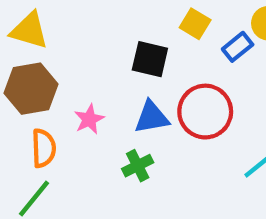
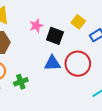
pink star: (89, 119) -> (36, 26), moved
green cross: (138, 166) -> (21, 82), moved

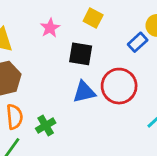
yellow square: (78, 22) -> (93, 18), moved
pink star: (36, 26) -> (50, 28), moved

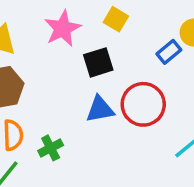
pink star: (50, 28) -> (63, 28), size x1.5
black square: (81, 54) -> (98, 62), turned -30

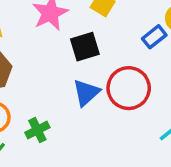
blue triangle: (100, 109) -> (86, 93), turned -32

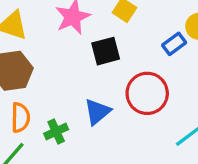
blue triangle: (86, 93) -> (97, 112), moved

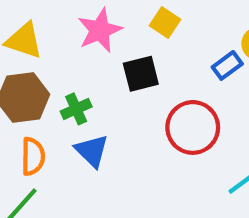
blue triangle: (97, 112) -> (92, 151), moved, turned -36
green cross: (56, 131) -> (76, 109), moved

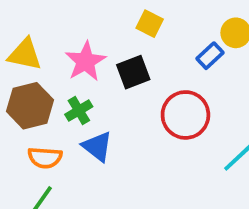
pink star: (100, 30) -> (86, 61), moved
orange semicircle: (33, 156) -> (45, 158), turned 100

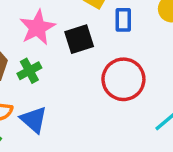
blue rectangle: (210, 56) -> (123, 20), moved, turned -50
blue triangle: (97, 146) -> (34, 120), moved

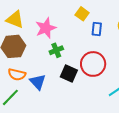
black square: (79, 39) -> (69, 74), moved, turned 36
green cross: (29, 71) -> (56, 50), moved

